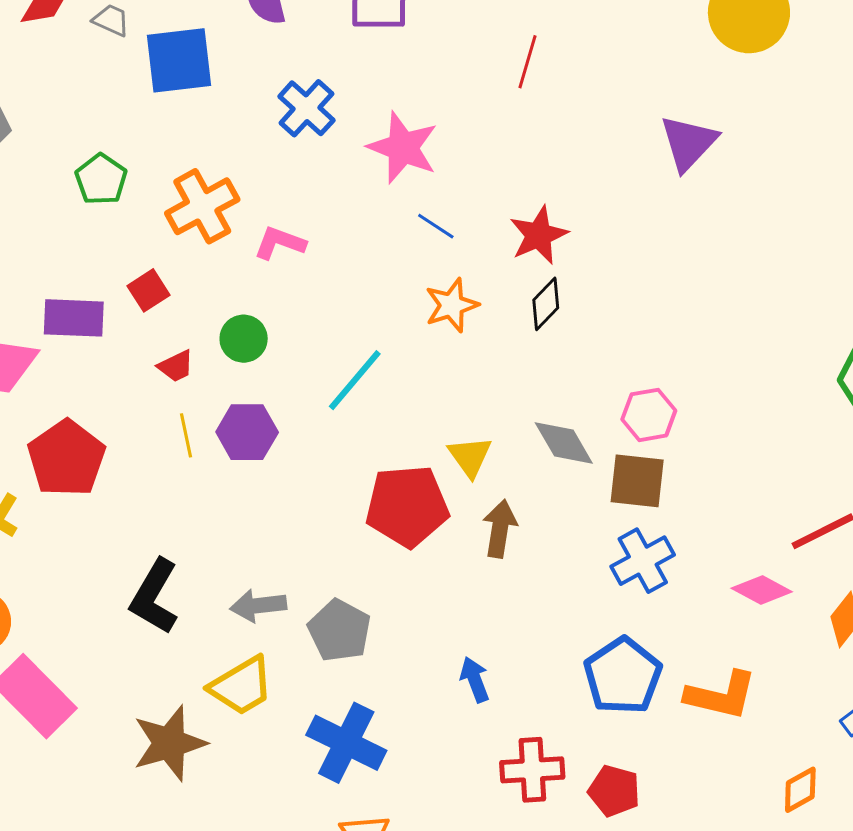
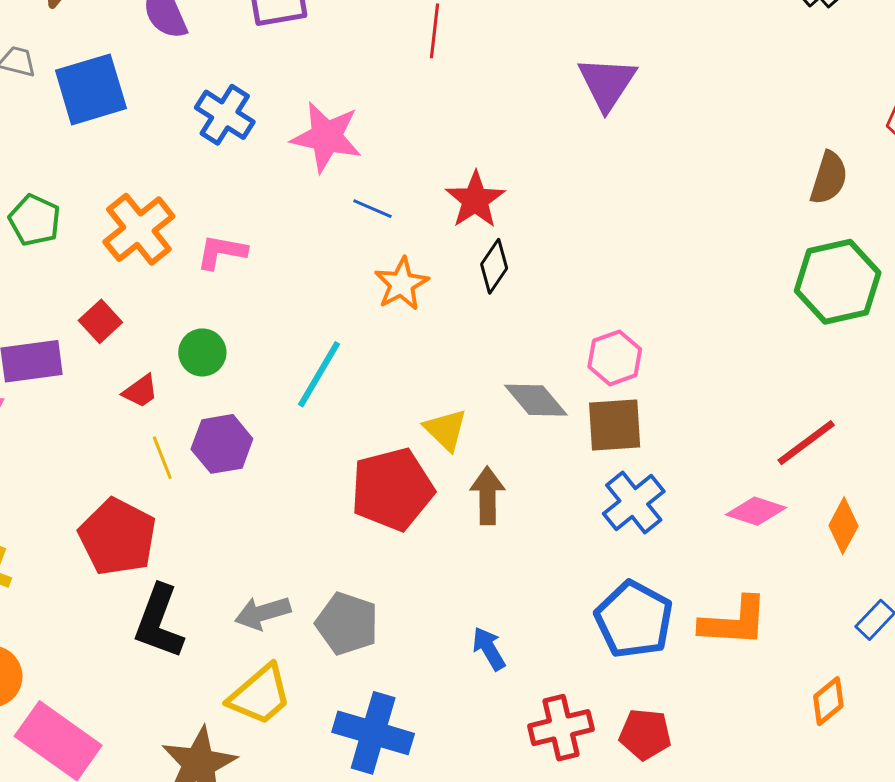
red pentagon: (66, 458) -> (117, 537), moved

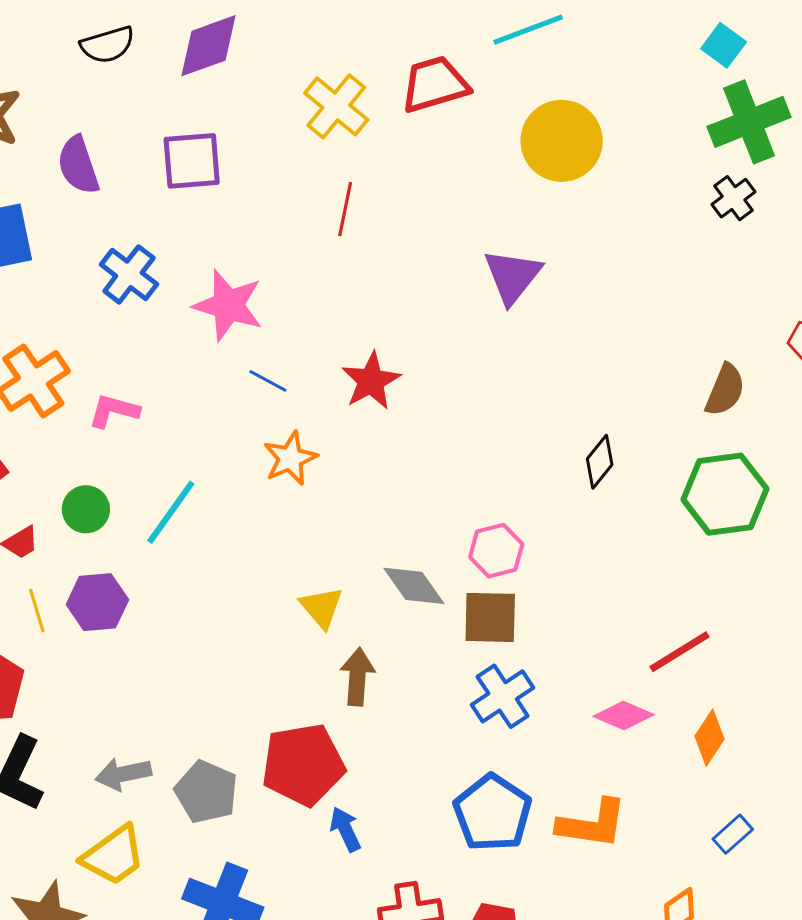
black diamond: (494, 266) -> (600, 462), moved
cyan line: (319, 374) -> (171, 512), moved
red pentagon: (392, 489) -> (303, 765), moved

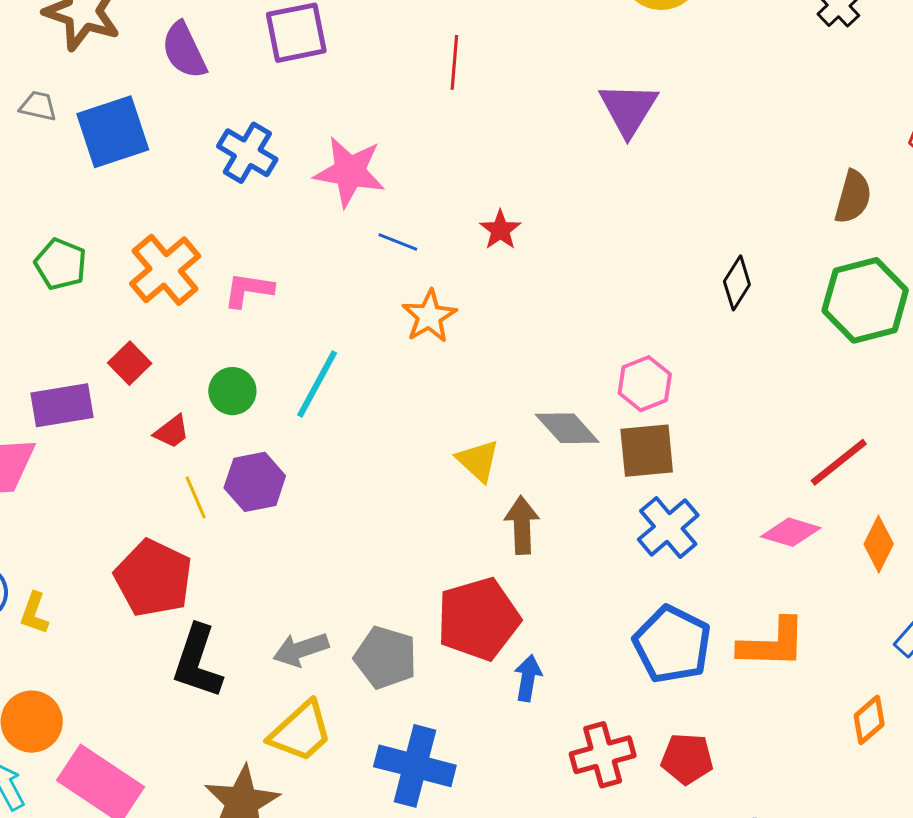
red star: (371, 381) -> (500, 230), size x0.7
blue arrow: (345, 829) -> (528, 678), turned 42

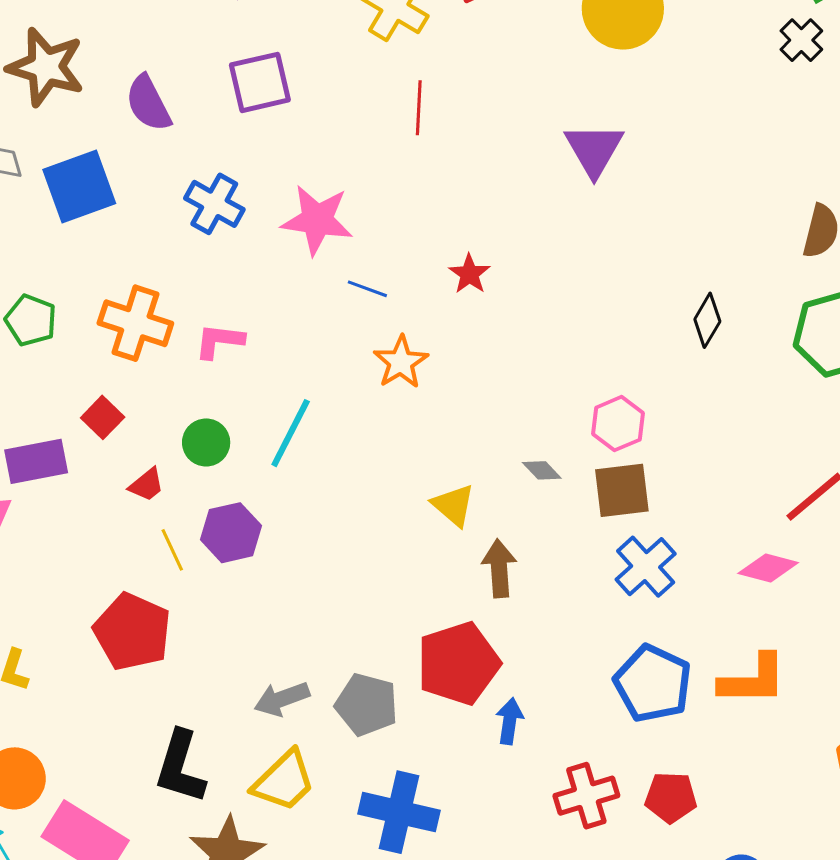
orange cross: (165, 270) -> (135, 323), turned -30
gray diamond: (567, 428) -> (542, 470), size x0.6
black L-shape: (197, 662) -> (180, 767), moved

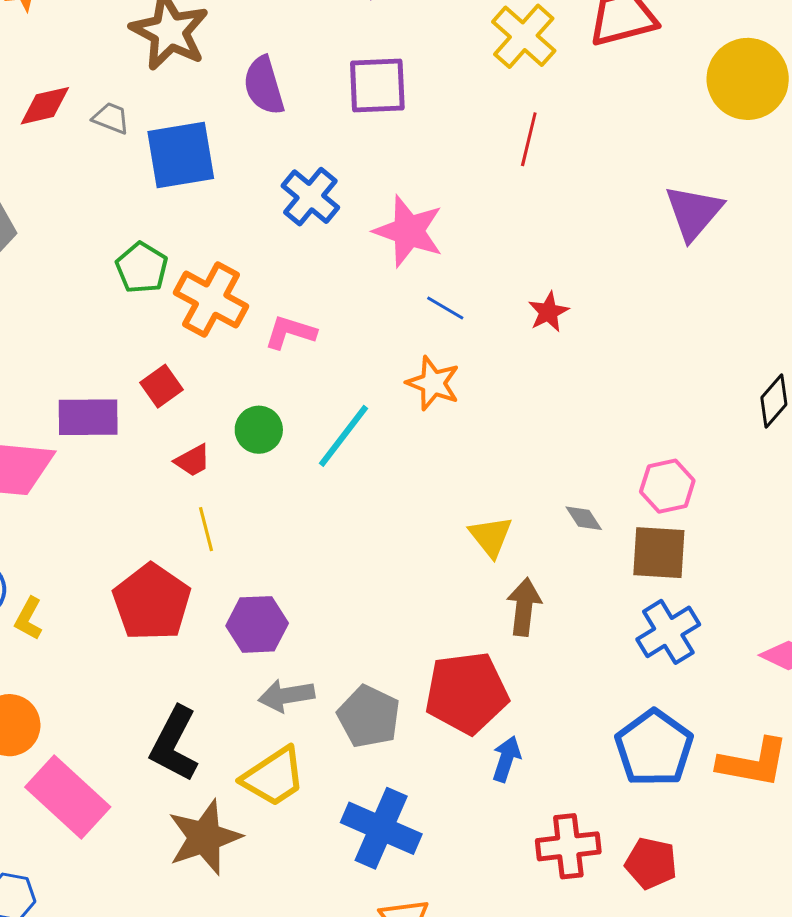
green pentagon: (31, 320) -> (142, 268), moved
orange star: (401, 362) -> (433, 383), moved, turned -30
purple hexagon: (231, 533) -> (257, 624), moved

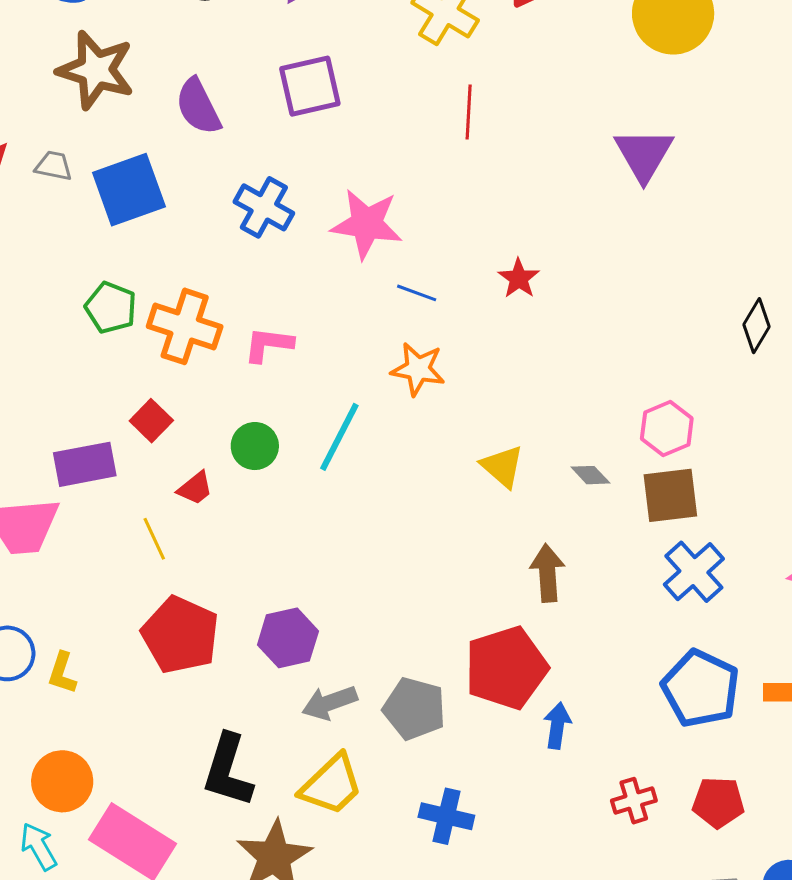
yellow line: (206, 529) -> (154, 539), moved
yellow triangle: (491, 536) -> (502, 466), moved
blue cross: (381, 828) -> (446, 816), size x0.7
red cross: (568, 846) -> (634, 801), size x0.7

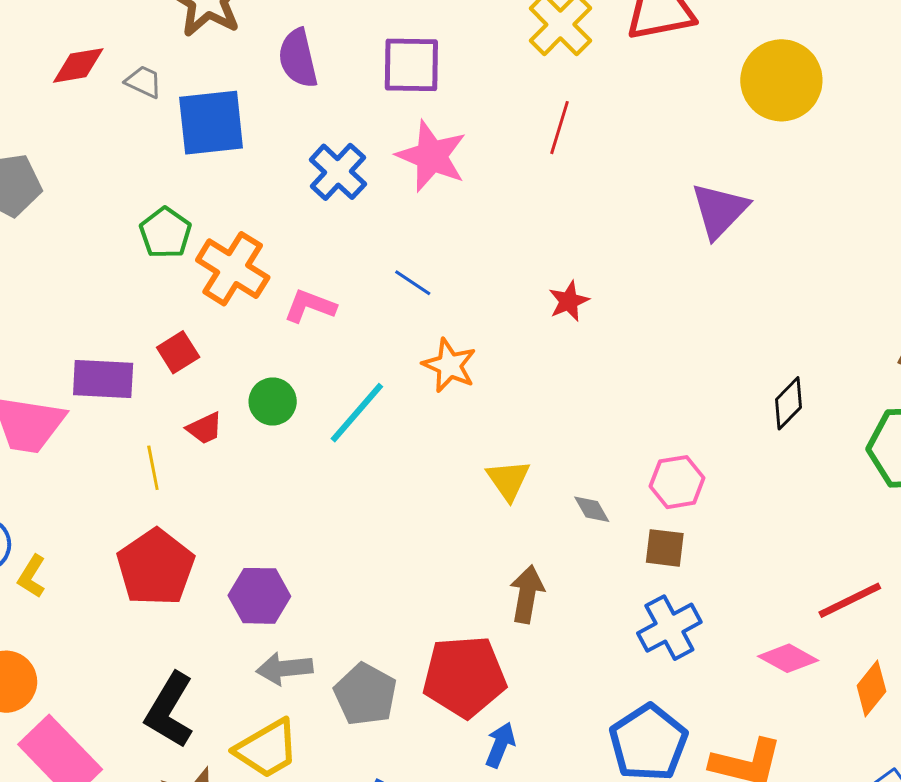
pink star: (367, 224) -> (431, 156), moved
blue line: (417, 293) -> (413, 283), moved
brown square: (670, 495) -> (665, 548), size x0.7

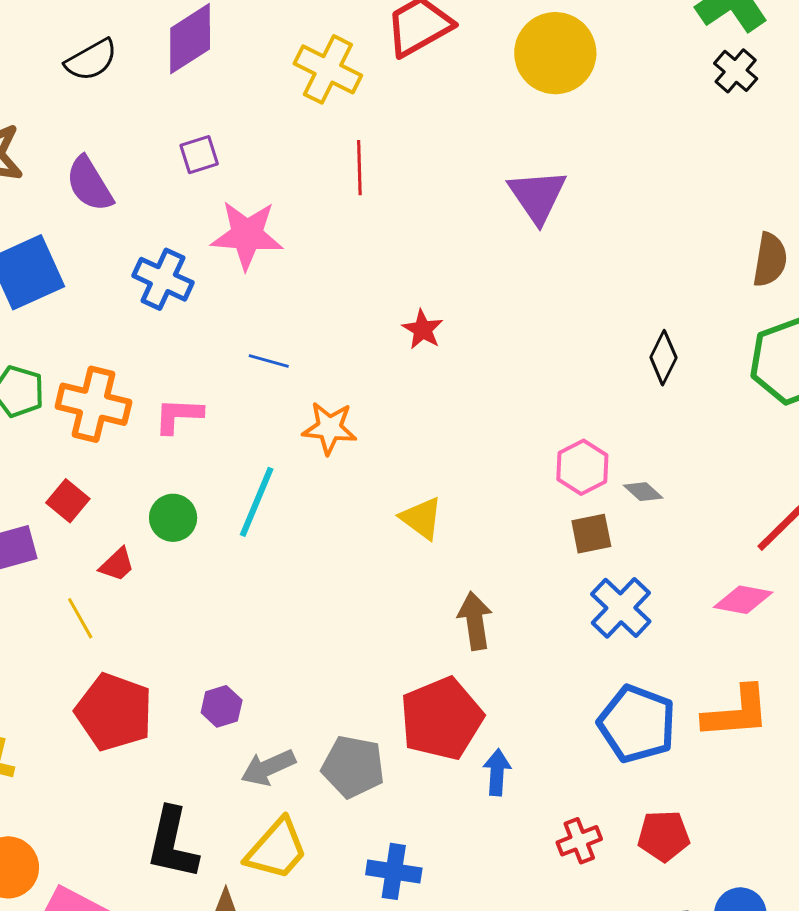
purple square: (411, 65) -> (199, 155), size x0.6
gray diamond: (592, 509) -> (643, 492), moved
purple hexagon: (259, 596) -> (222, 706), size x0.7

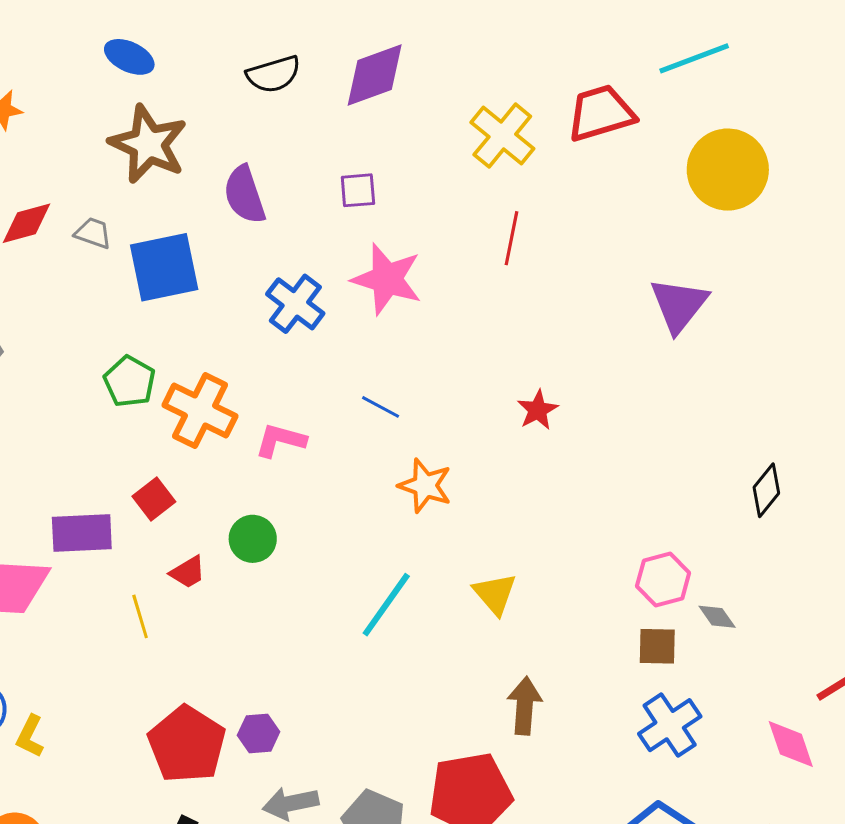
cyan line: (257, 502) -> (386, 605), moved
pink diamond: (743, 600) -> (791, 744), turned 48
red pentagon: (114, 712) -> (187, 744), moved

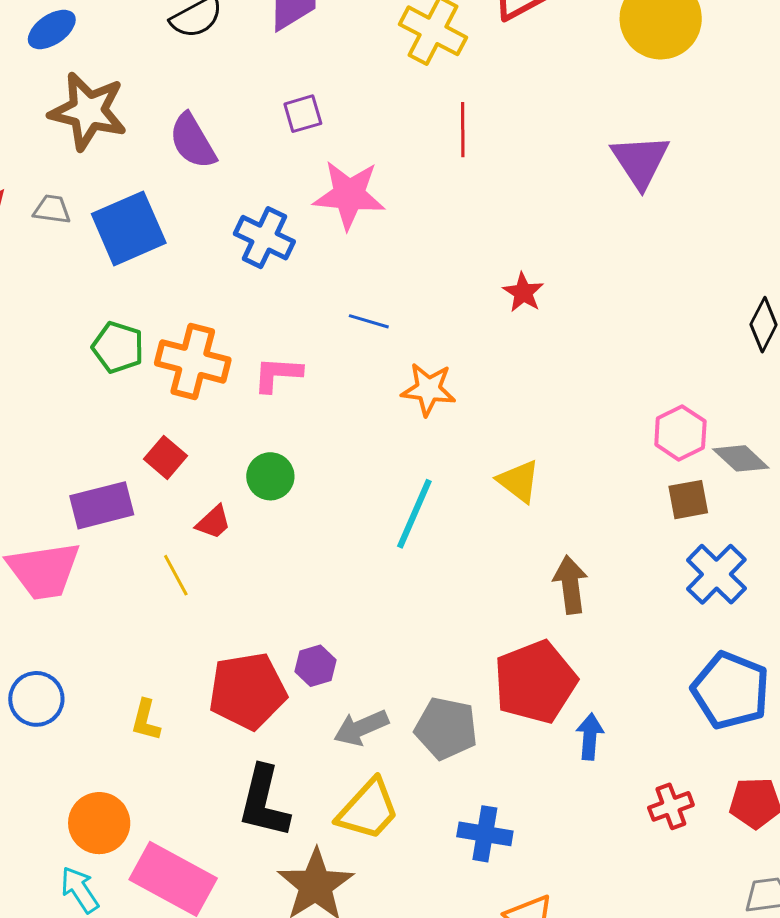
blue ellipse: (129, 57) -> (52, 29), turned -48
gray diamond: (717, 617) -> (741, 458), size x1.4
yellow L-shape: (30, 736) -> (146, 720), moved
red pentagon: (187, 744) -> (247, 691), turned -30

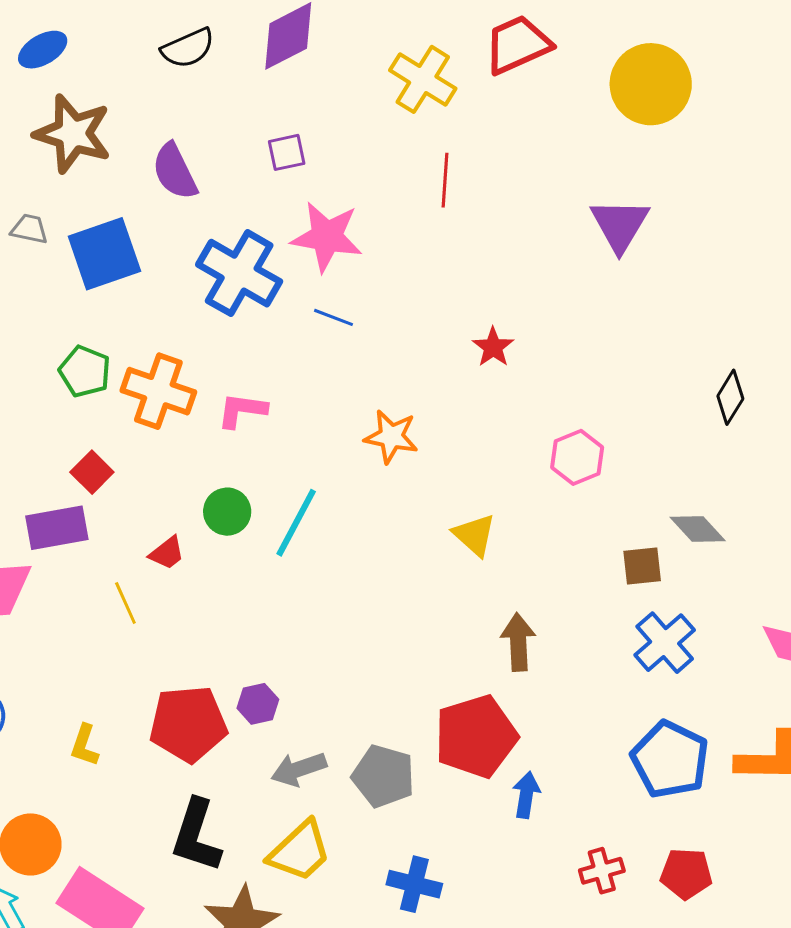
blue cross: (264, 238) -> (239, 273), size x1.4
blue line: (369, 321) -> (334, 317), moved
pink hexagon: (680, 433) -> (577, 457), moved
red square: (165, 457) -> (92, 472), moved
cyan line: (414, 514) -> (296, 523), moved

